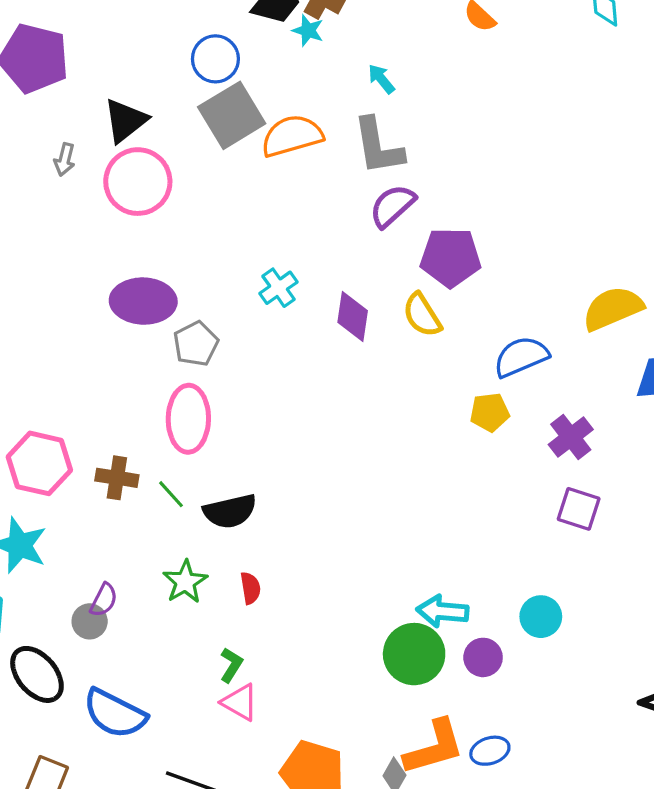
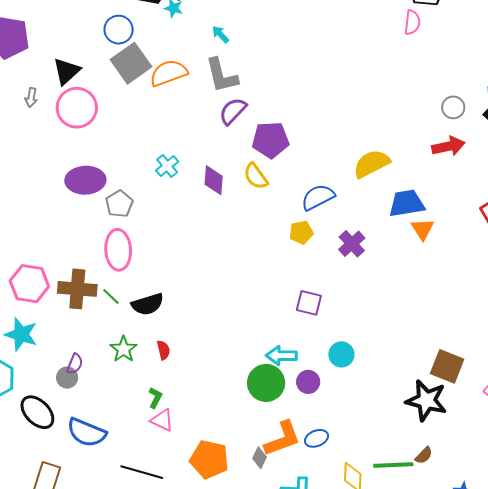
brown cross: (117, 478) -> (77, 289), size x1.5
purple square: (579, 509) -> (309, 303), moved

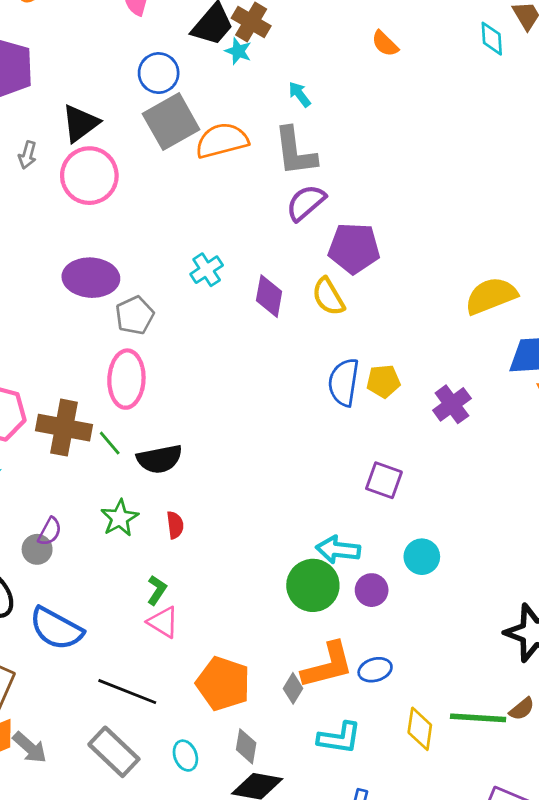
blue semicircle: (318, 197) -> (344, 382), moved, turned -60

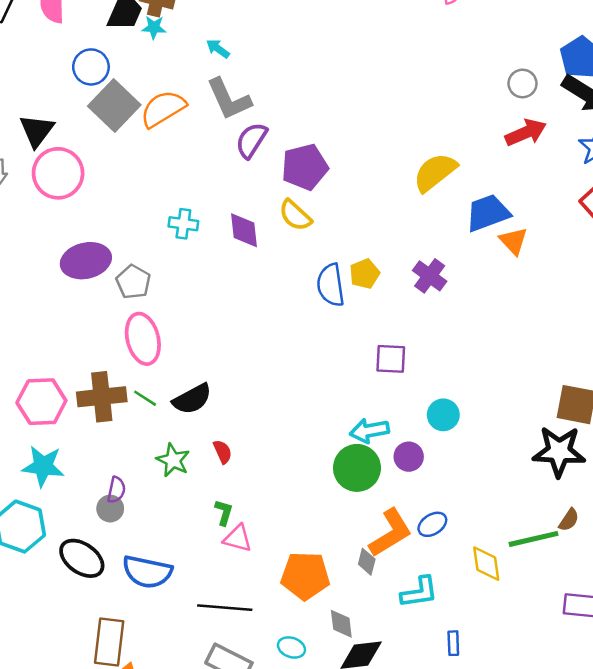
cyan cross: (207, 270) -> (183, 224), turned -32
cyan ellipse: (185, 756) -> (291, 647), turned -32

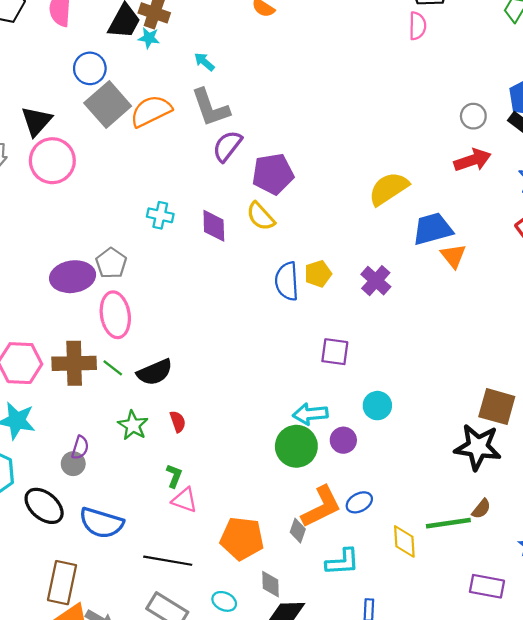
purple ellipse: (86, 261) -> (73, 277), moved

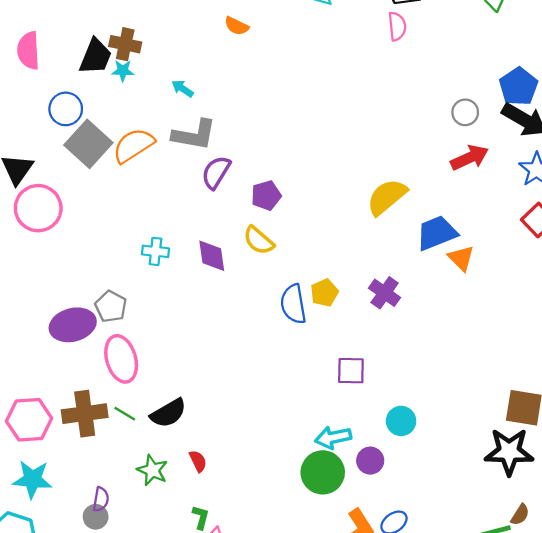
gray L-shape: (210, 108) -> (194, 135), turned -54
purple pentagon: (273, 174) -> (266, 195), size x0.7

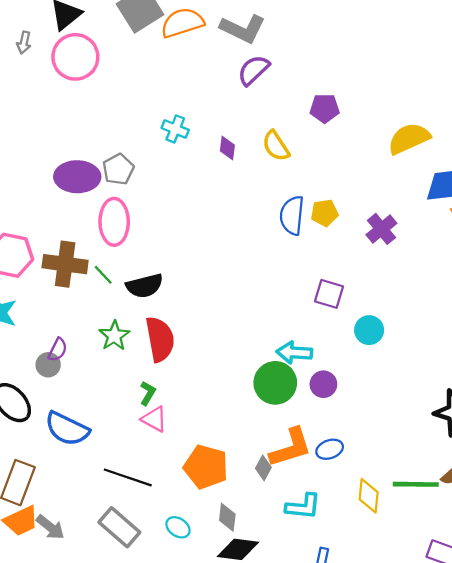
purple pentagon: (266, 195) -> (325, 108), moved
purple diamond: (212, 256) -> (227, 148), size x0.7
cyan circle: (401, 421) -> (369, 330), moved
red semicircle: (198, 461) -> (160, 339), size x2.0

